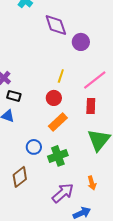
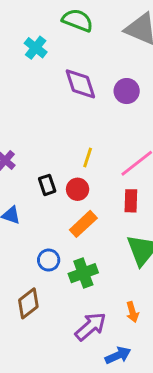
purple circle: (81, 42) -> (127, 91), moved
black rectangle: (14, 96) -> (47, 185), moved, turned 56

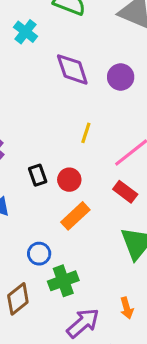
yellow line: (88, 157) -> (86, 133), moved
red rectangle: (131, 201) -> (125, 192), turned -55
green cross: (83, 273) -> (63, 281), moved

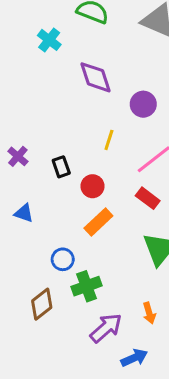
purple circle: (121, 77) -> (143, 104), moved
black rectangle: (38, 175) -> (61, 167), moved

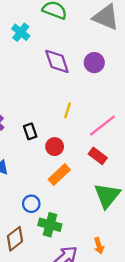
purple circle: (143, 104) -> (94, 63), moved
green cross: (87, 286) -> (50, 225), turned 35

